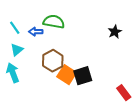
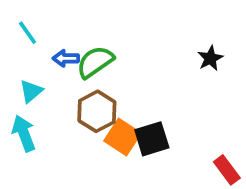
green semicircle: (54, 22) -> (95, 62), moved, turned -45
cyan line: (15, 28) -> (27, 33), moved

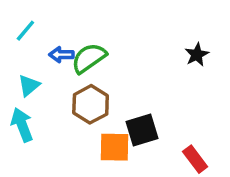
cyan line: (27, 33) -> (25, 31), turned 75
orange square: (123, 137) -> (115, 147), moved, turned -32
red rectangle: (227, 170) -> (195, 159), moved

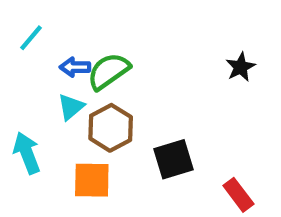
cyan triangle: (29, 85) -> (71, 107), moved
orange square: (115, 147) -> (92, 180), moved

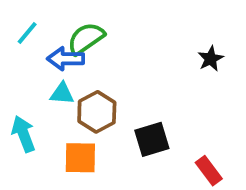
blue arrow: (75, 67) -> (66, 59), size x1.4
green semicircle: (109, 71) -> (86, 39), moved
cyan triangle: (71, 107) -> (62, 94), turned 45

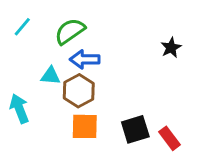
blue arrow: (66, 59) -> (85, 59), moved
black square: (152, 139) -> (135, 129), moved
orange square: (80, 158) -> (85, 126), moved

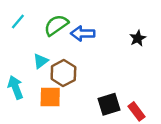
blue arrow: (85, 59) -> (83, 33), moved
cyan triangle: (51, 76) -> (41, 61), turned -42
orange square: (85, 126) -> (50, 97), moved

